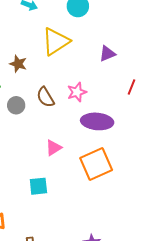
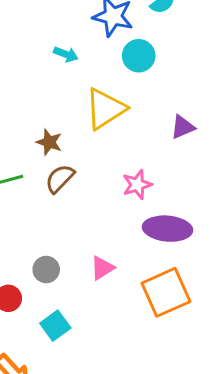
brown semicircle: (45, 97) -> (60, 179), moved, turned 75
gray circle: (16, 105) -> (46, 270), moved
cyan square: (38, 186) -> (55, 326), moved, turned -30

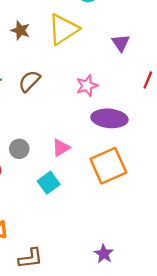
purple triangle: (183, 127) -> (121, 43), turned -42
brown star: (49, 142) -> (20, 30), moved
cyan square: (55, 326) -> (49, 183), moved

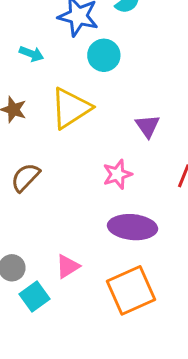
pink star: (87, 86) -> (117, 174), moved
cyan square: (49, 183) -> (35, 296), moved

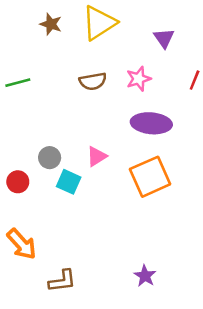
brown semicircle: (25, 177) -> (93, 81), moved, turned -144
cyan square: (35, 296) -> (69, 182), turned -30

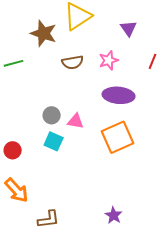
brown star: (51, 24) -> (44, 33), moved, size x1.5
pink triangle: (97, 156) -> (76, 121), turned 42
gray circle: (50, 158) -> (52, 115), moved
red circle: (18, 182) -> (13, 150), moved

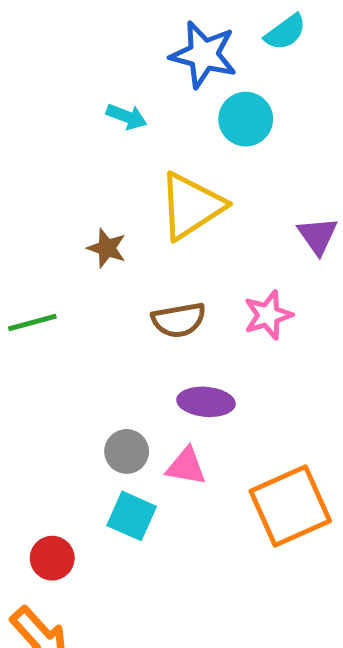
brown star: (44, 33) -> (107, 248), size x0.6
purple ellipse: (119, 95) -> (206, 402), moved, size x0.7
red circle: (13, 150) -> (52, 558), moved

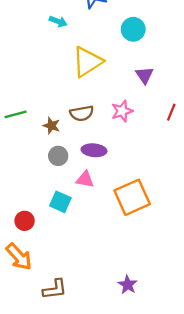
cyan circle: (246, 119) -> (133, 29), moved
brown star: (107, 248) -> (51, 126), moved
gray circle: (127, 451) -> (58, 156), moved

